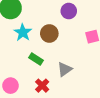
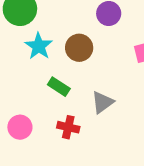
red cross: (42, 86) -> (68, 127), turned -32

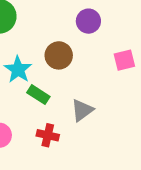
cyan star: (39, 46) -> (18, 70), moved

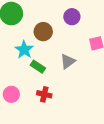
brown circle: (59, 55) -> (43, 32), moved
gray triangle: (82, 110) -> (68, 61), moved

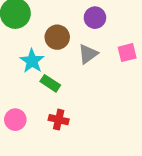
gray triangle: (68, 61) -> (88, 54), moved

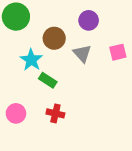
gray triangle: (88, 54) -> (82, 54), turned -36

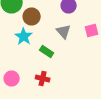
brown circle: (54, 38) -> (32, 16), moved
green rectangle: (48, 80) -> (47, 52), moved

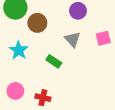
cyan star: (24, 36) -> (19, 50), moved
red cross: (43, 78) -> (43, 98), moved

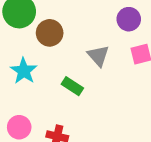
purple circle: (78, 11) -> (129, 19), moved

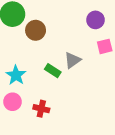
gray triangle: (98, 56) -> (72, 60), moved, turned 36
cyan star: (24, 71) -> (16, 75), moved

